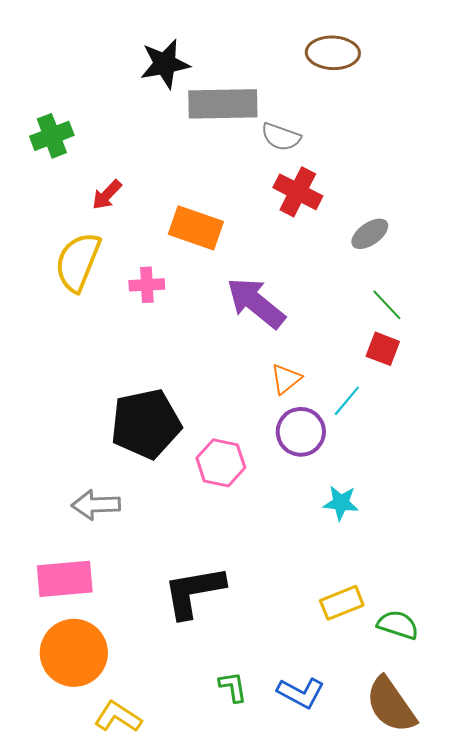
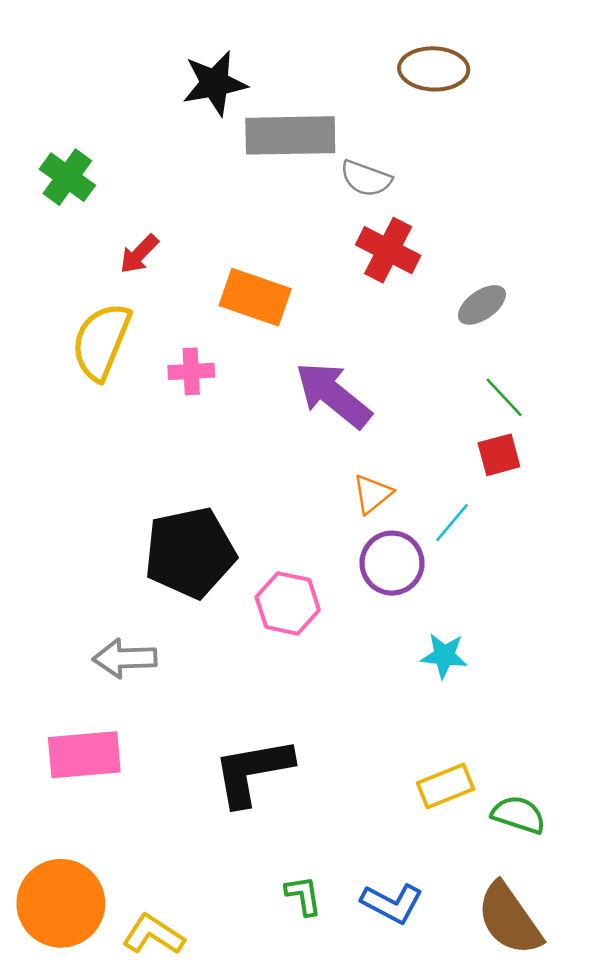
green cross: (52, 136) -> (67, 177), turned -33
red square: (383, 349) -> (499, 455), turned -36
orange circle: (74, 653) -> (61, 903), moved

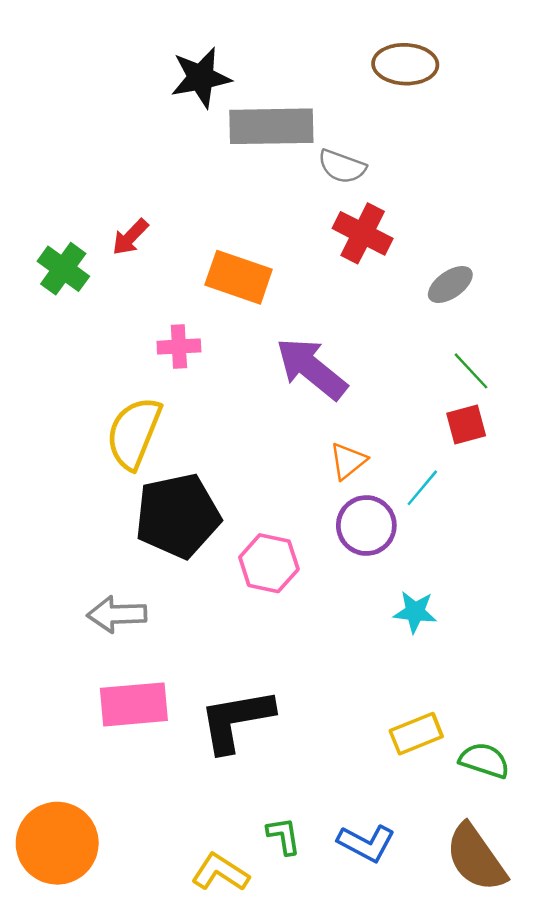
green cross: (67, 177) -> (63, 269), moved
yellow semicircle: (101, 341) -> (134, 433), moved
pink rectangle: (84, 755) -> (134, 704), moved
yellow L-shape: (153, 935) -> (220, 872), moved

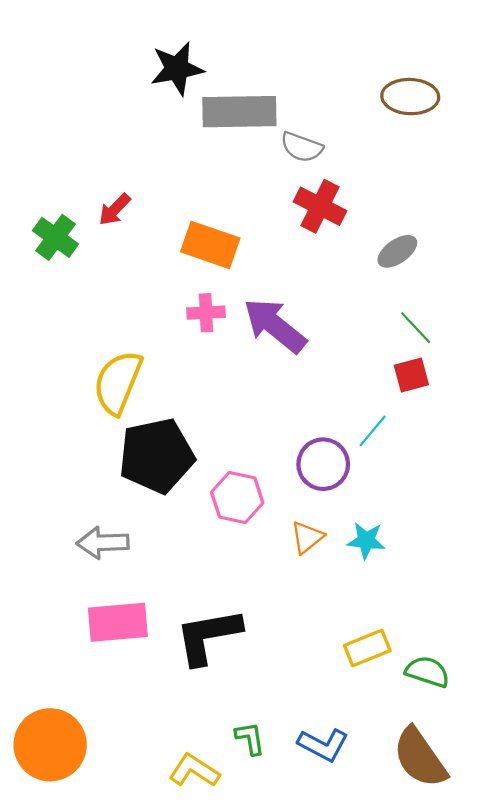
brown ellipse: (405, 64) -> (410, 97), moved
pink cross: (179, 347) -> (206, 313), moved
orange triangle: (348, 461) -> (307, 537), moved

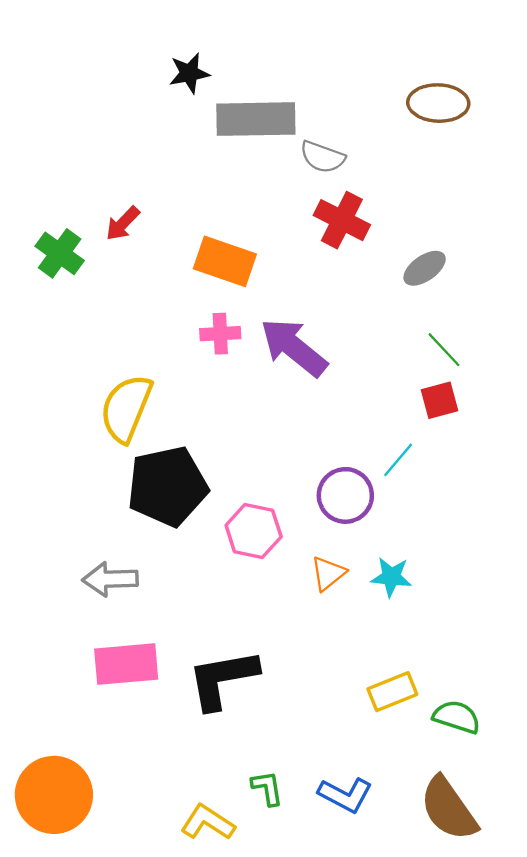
black star: (177, 69) -> (189, 73), size x0.7

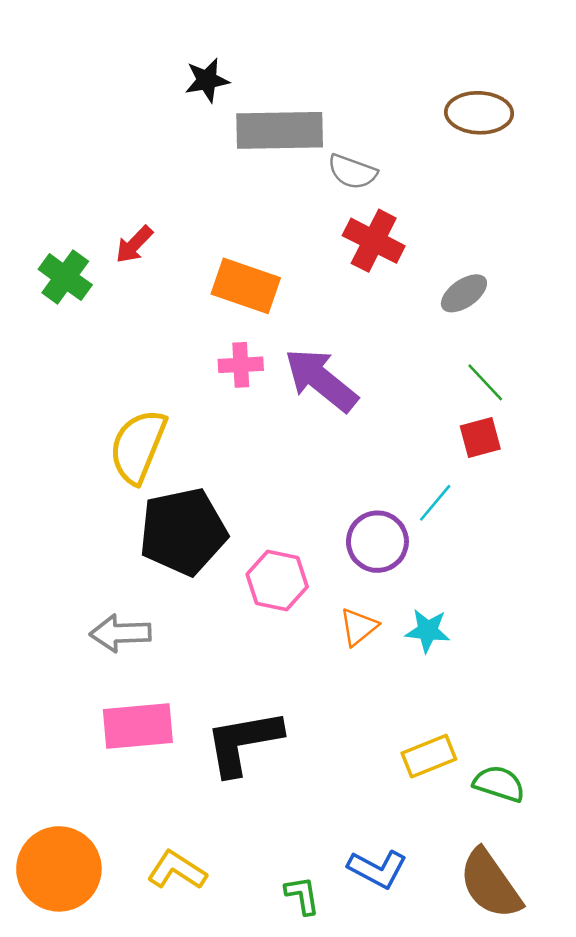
green L-shape: (267, 788) -> (302, 895), moved
yellow L-shape: (208, 822) -> (177, 870), moved

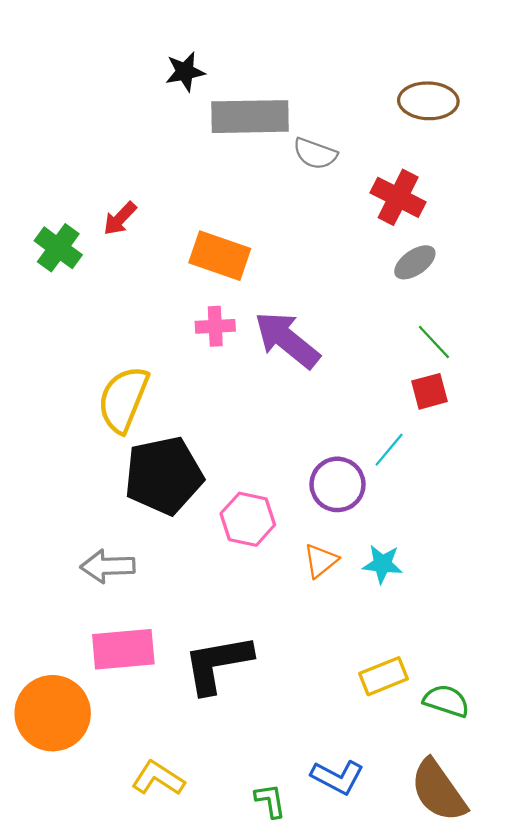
red cross: (374, 241) -> (398, 197), moved
orange circle: (59, 869) -> (53, 713), moved

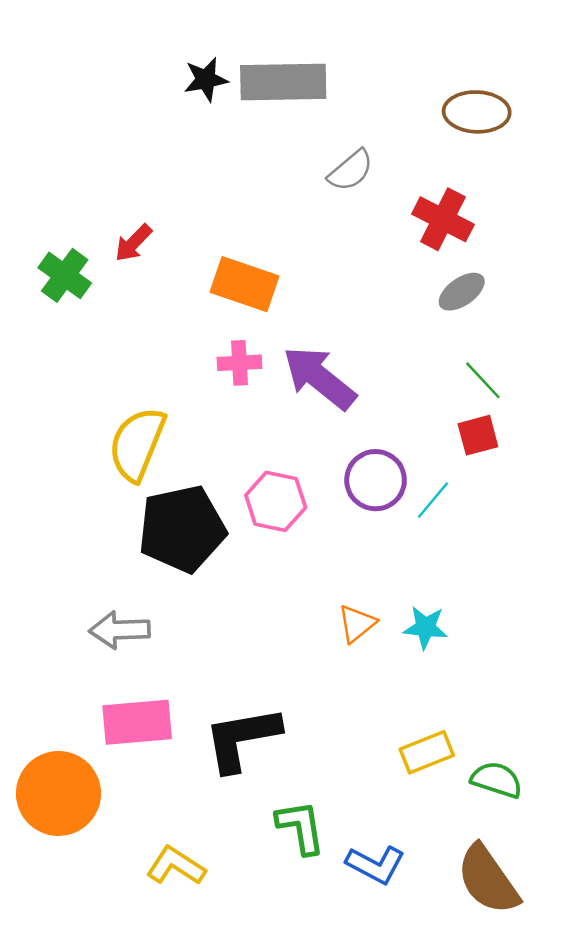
gray rectangle: (250, 117) -> (283, 82), moved
gray semicircle: (315, 154) -> (351, 171), turned -60
purple circle: (337, 484) -> (376, 480), moved
pink hexagon: (248, 519) -> (276, 501), moved
green L-shape: (270, 801) -> (301, 827), moved, size x1.4

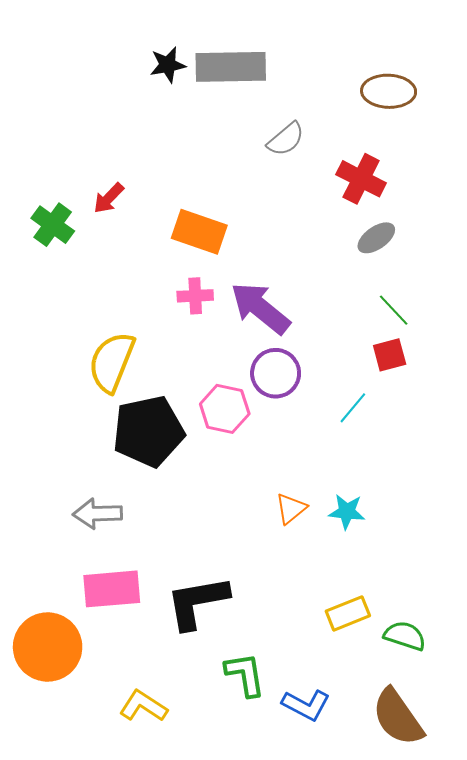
purple circle: (376, 480) -> (276, 373), moved

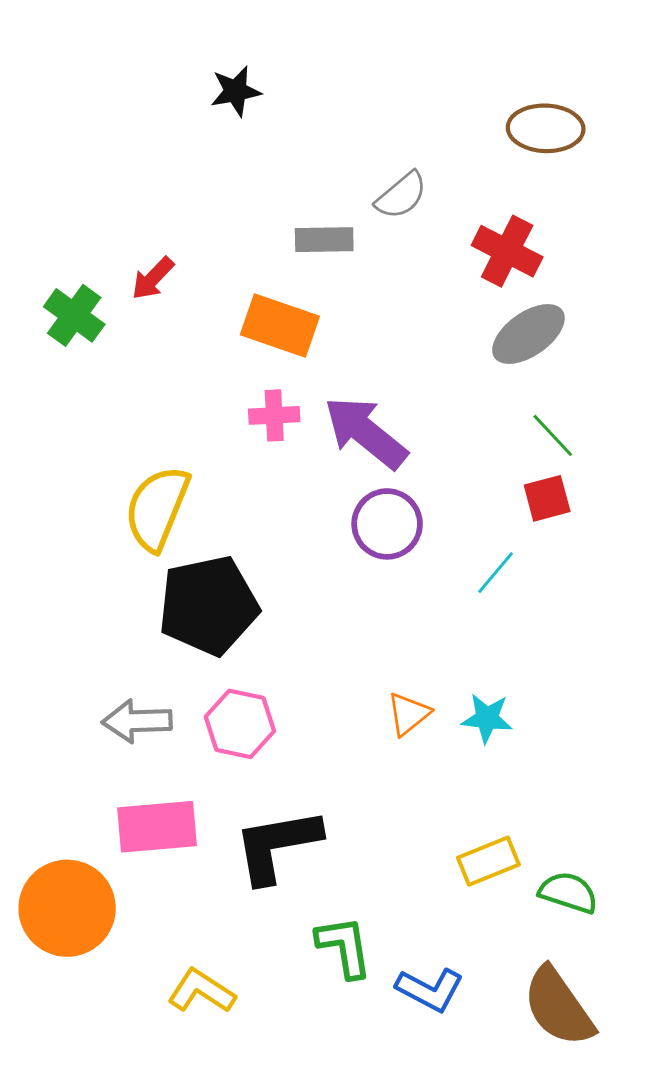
gray rectangle: (231, 67) -> (324, 240), moved, size x0.6
gray ellipse: (376, 238) -> (528, 334), size x1.4
pink hexagon: (225, 409) -> (240, 724), moved

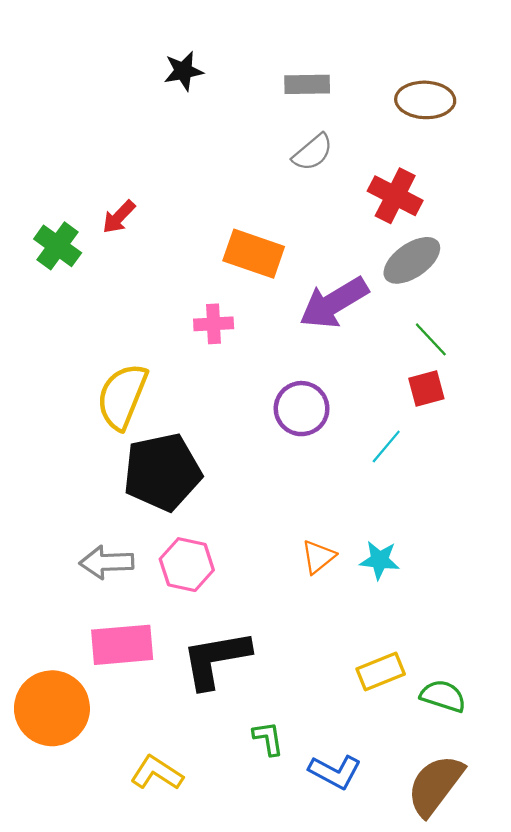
gray rectangle: (324, 240) -> (307, 84), moved
orange rectangle: (280, 325) -> (254, 254), moved
purple arrow: (366, 433) -> (334, 303), moved, turned -70
green L-shape: (344, 947) -> (268, 738), size x0.7
brown semicircle: (558, 1007) -> (435, 785), turned 72

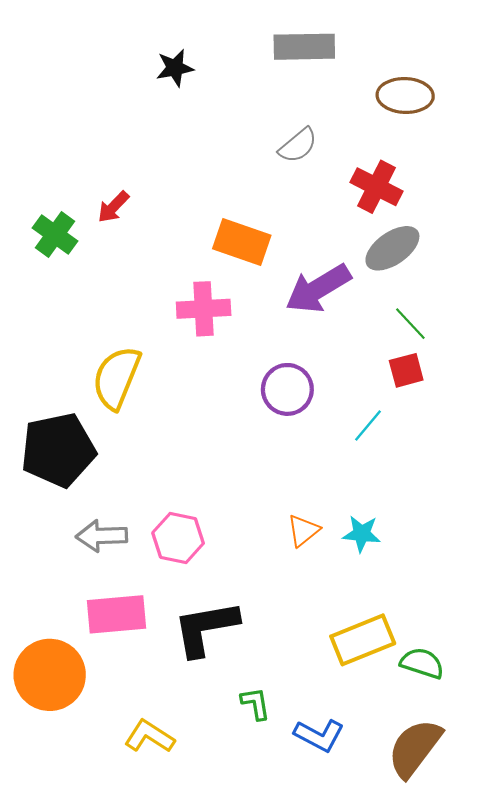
gray rectangle: (307, 84) -> (304, 47), moved, size x1.4
pink cross: (214, 324) -> (204, 309), size x1.4
black pentagon: (162, 472) -> (58, 450), moved
yellow rectangle: (381, 672) -> (363, 640), size x1.4

